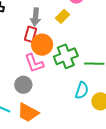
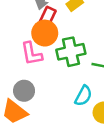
red rectangle: (30, 34) -> (48, 16), moved
gray circle: (23, 85) -> (24, 91), moved

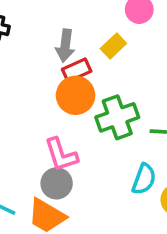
red rectangle: (48, 16) -> (77, 70), turned 48
pink L-shape: (32, 54) -> (61, 155), moved

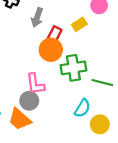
gray arrow: (65, 46) -> (37, 18), moved
red rectangle: (77, 70) -> (54, 35), turned -49

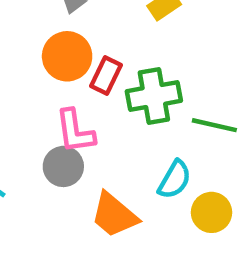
red rectangle: (54, 35) -> (106, 76), moved
orange circle: (51, 50) -> (67, 56), moved
orange trapezoid: (20, 119) -> (114, 215), moved

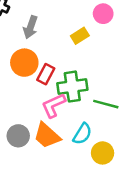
pink L-shape: (75, 131) -> (53, 105), moved, turned 72
gray circle: (63, 166) -> (18, 136), moved
orange trapezoid: (114, 215) -> (47, 136), moved

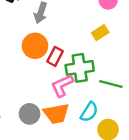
yellow rectangle: (80, 36) -> (100, 33), moved
orange trapezoid: (47, 136) -> (56, 114), turned -52

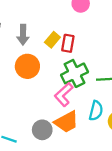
yellow rectangle: (100, 33) -> (52, 40), moved
red rectangle: (55, 56) -> (68, 43), moved

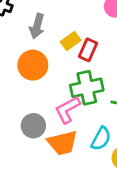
gray circle: (42, 130) -> (33, 126), moved

